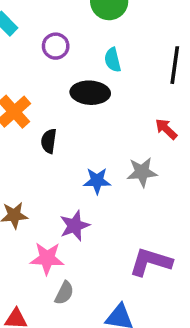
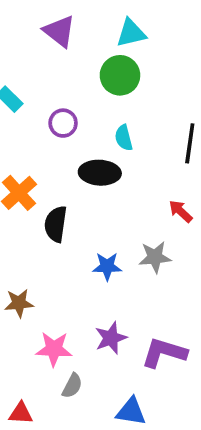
black semicircle: (49, 141) -> (56, 224), size x1.4
purple star: (75, 226) -> (111, 338), moved

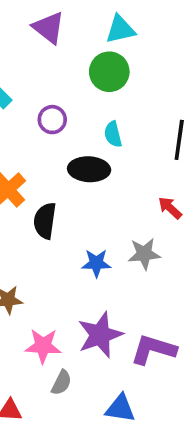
purple star: (111, 338) -> (100, 335), size x1.4

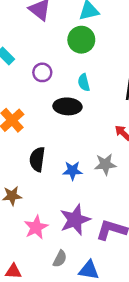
black semicircle: (45, 221) -> (37, 159), moved
pink star: (43, 346) -> (36, 227), turned -30
gray semicircle: (61, 383) -> (60, 259), moved

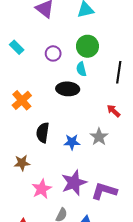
green circle: (81, 40) -> (87, 46), moved
purple circle: (42, 72) -> (53, 53), moved
gray star: (105, 164) -> (99, 137), turned -30

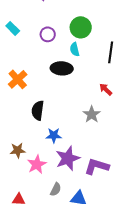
blue star: (72, 142) -> (54, 135), moved
brown star: (22, 163) -> (18, 150), moved

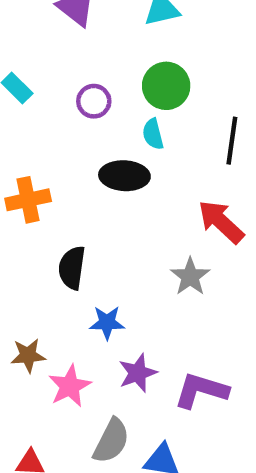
orange cross: (18, 79) -> (28, 200), turned 30
red arrow: (106, 89) -> (221, 222), size x1.6
purple star: (68, 158) -> (138, 373), size x0.7
gray semicircle: (56, 189) -> (111, 441), size x1.5

